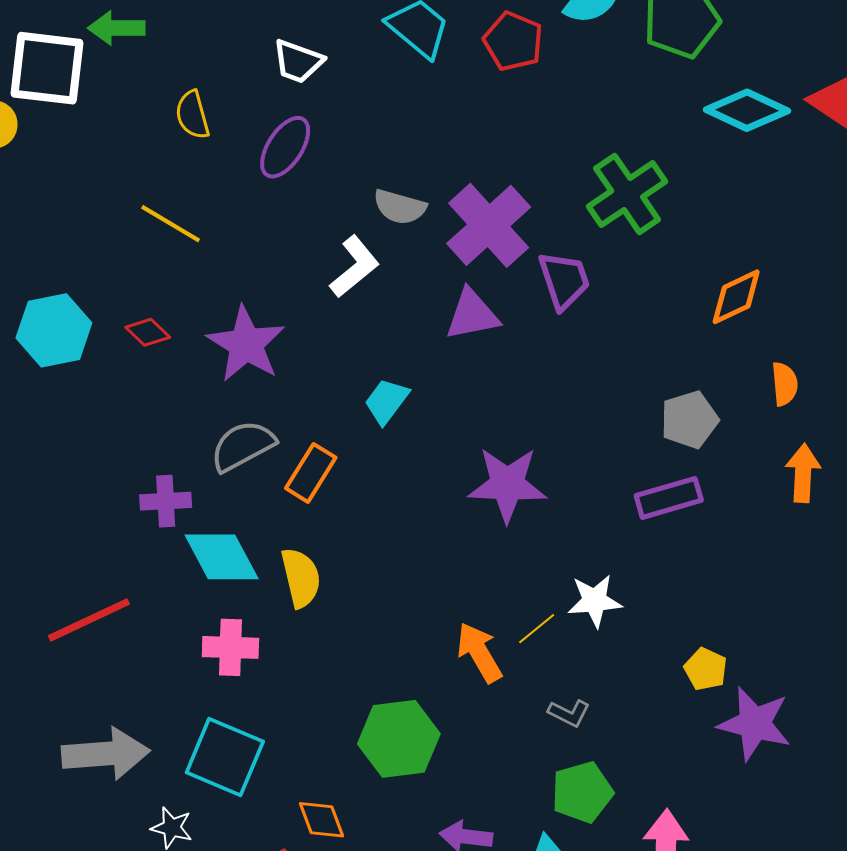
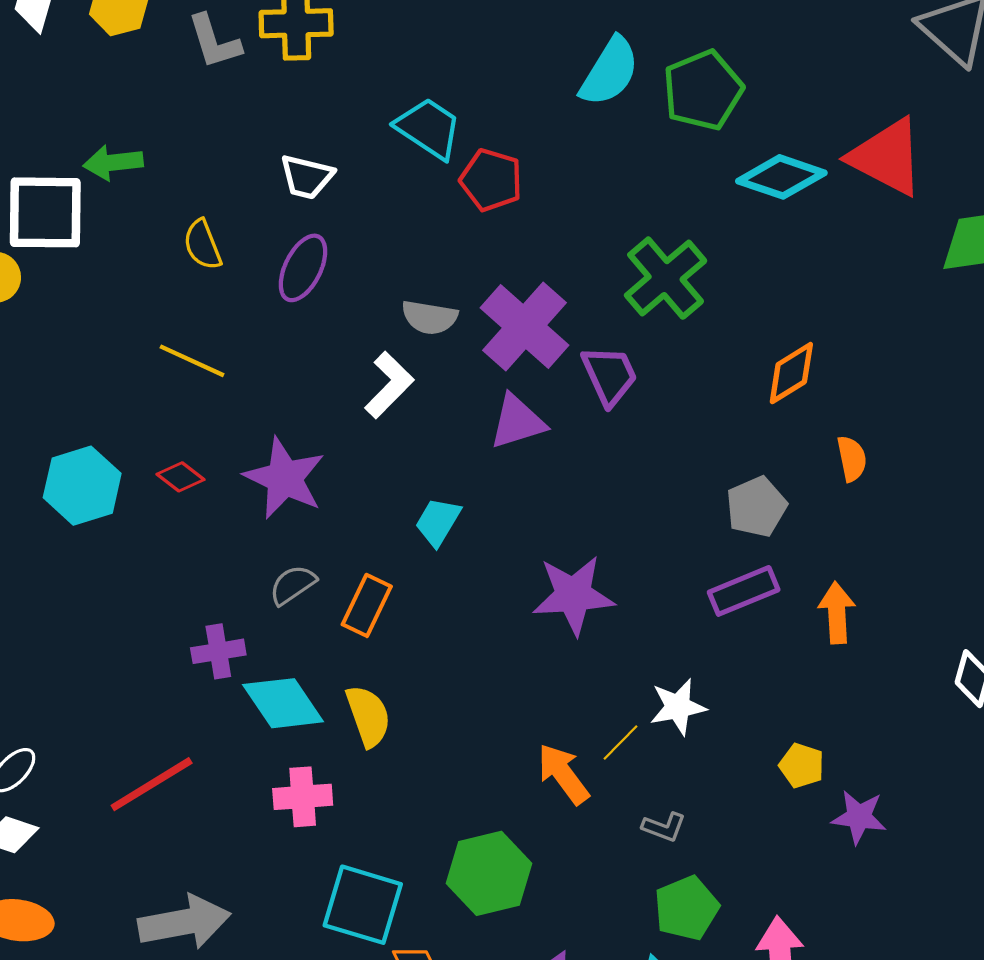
red pentagon: (513, 41) -> (491, 180), moved
gray semicircle: (243, 446) -> (293, 585), size x0.7
orange arrow: (803, 473) -> (837, 613), moved
purple star: (755, 724) -> (859, 817), size x0.7
cyan square: (225, 757) -> (363, 905), moved

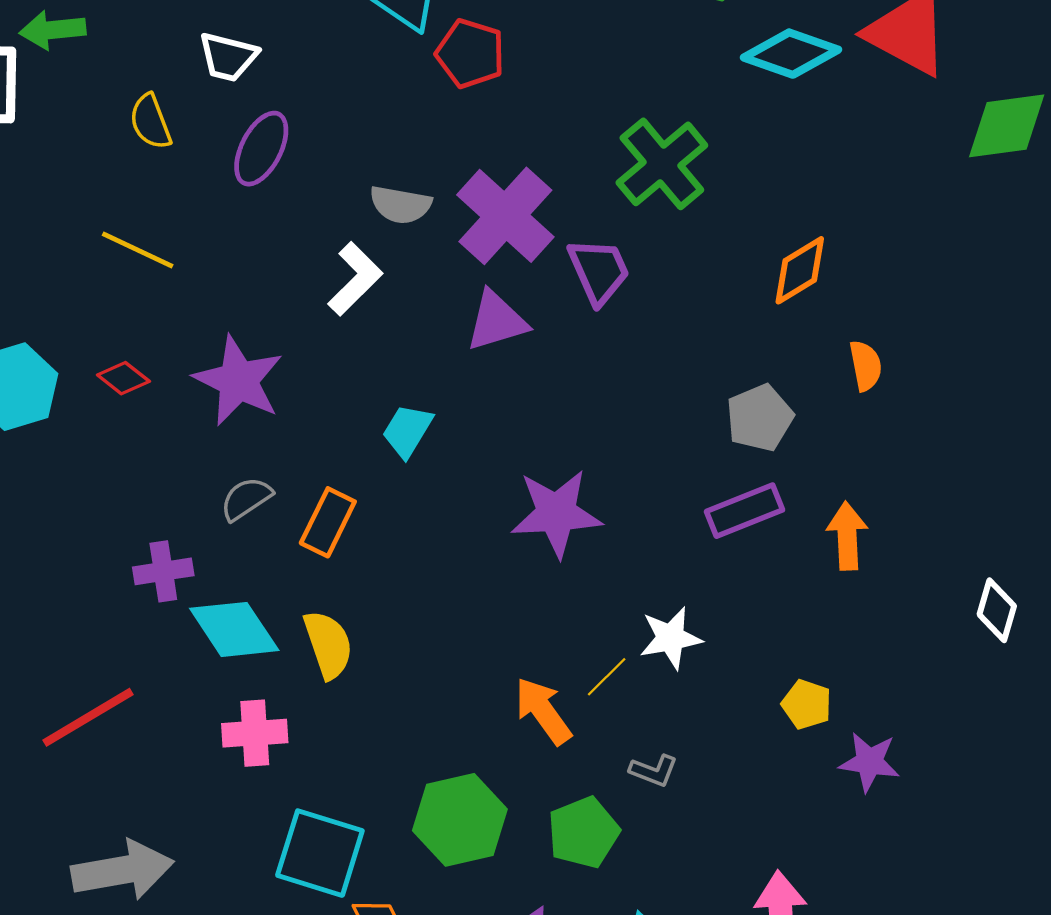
white trapezoid: (307, 177) -> (228, 57), moved
green pentagon: (686, 908) -> (583, 832), moved

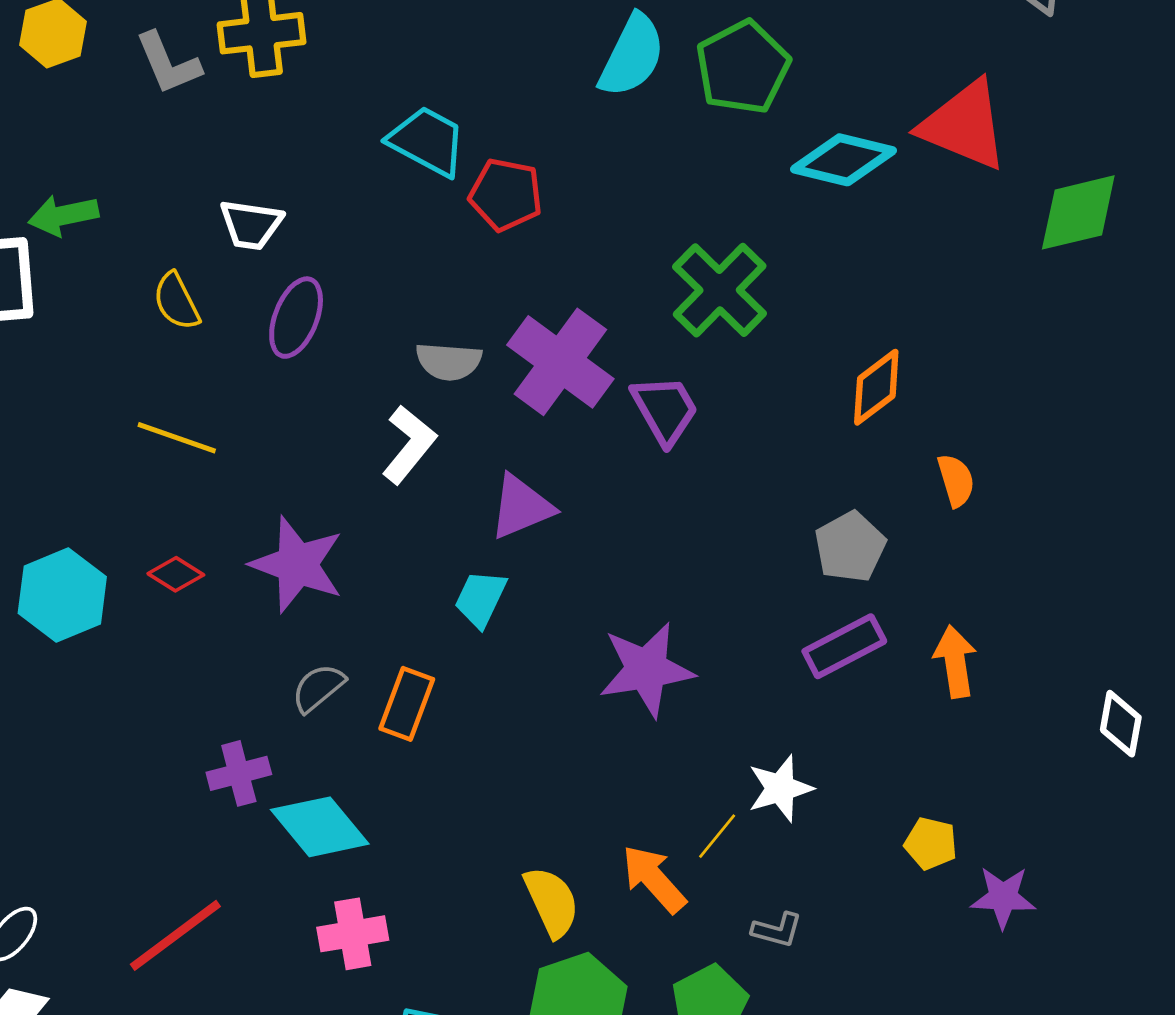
purple triangle: (496, 321) -> (521, 507), moved
yellow semicircle: (328, 645) -> (552, 902), moved

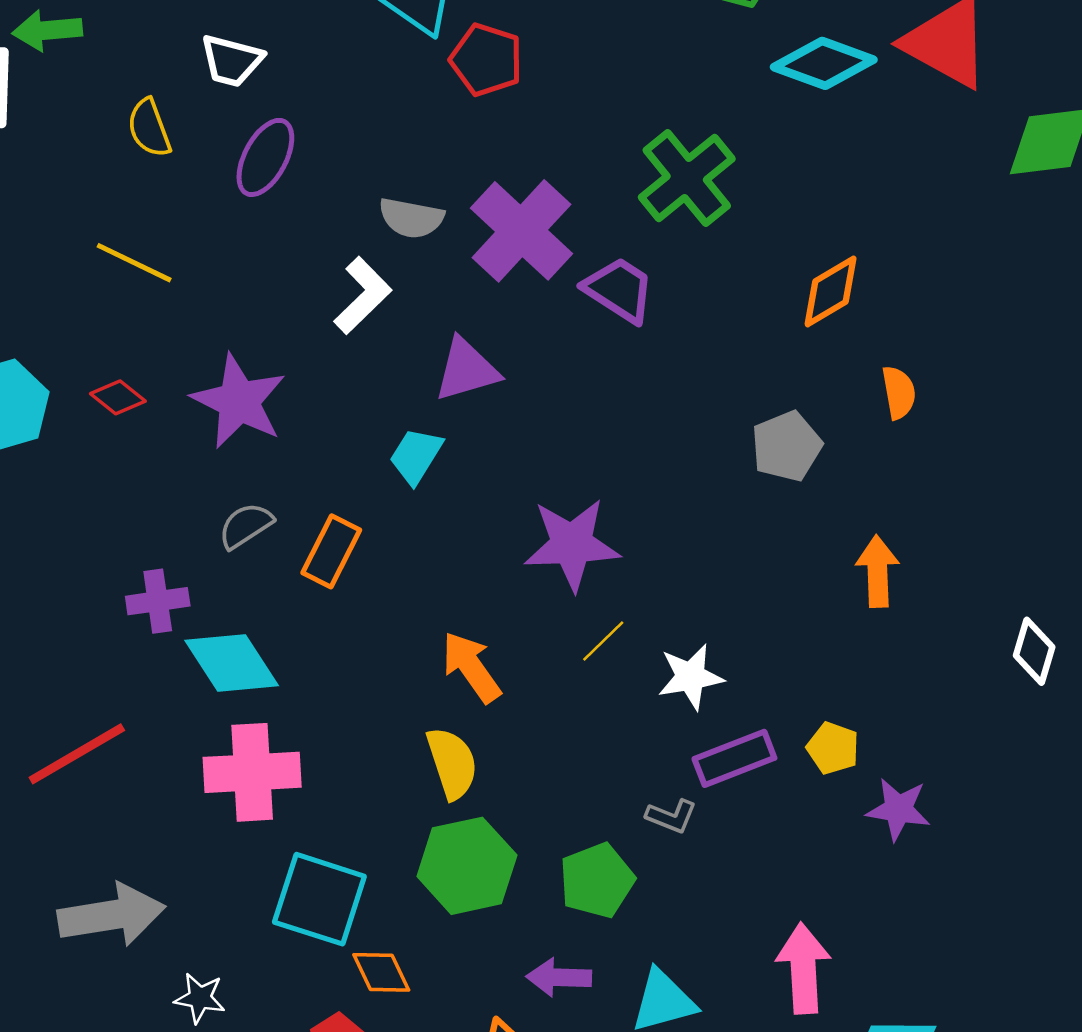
purple trapezoid: (665, 410) -> (619, 290), turned -34
purple rectangle: (844, 646) -> (734, 758), moved
yellow line: (717, 836) -> (603, 641), moved
orange arrow: (654, 879) -> (471, 667), moved
pink cross: (353, 934) -> (252, 772), size x1.4

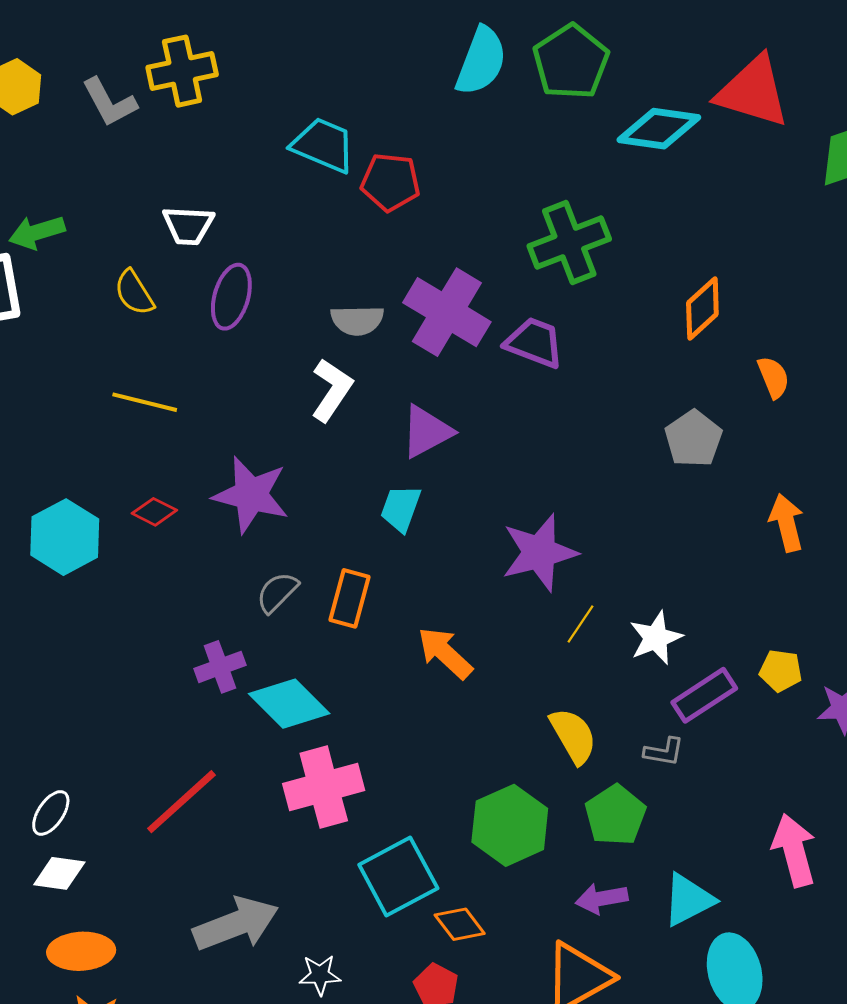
green cross: (687, 178) -> (569, 242), turned 30
orange arrow: (471, 667) -> (445, 653), moved
yellow semicircle: (452, 763) -> (573, 736), moved
cyan square: (319, 899) -> (398, 876), turned -34

